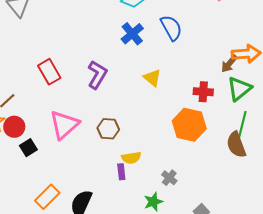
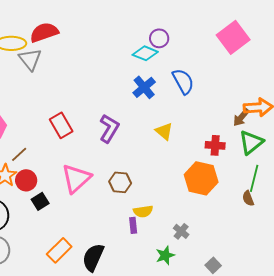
brown semicircle: (236, 145) -> (248, 198), size x0.6

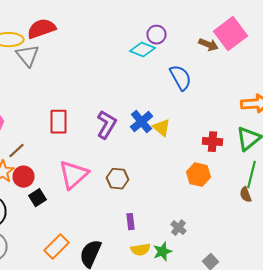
blue cross: (144, 87) -> (142, 122), moved
brown arrow: (241, 117) -> (208, 45), moved, turned -108
red rectangle: (61, 125) -> (58, 122), turned 30
orange hexagon: (201, 178) -> (198, 175), size x0.7
yellow semicircle: (143, 211) -> (140, 250), moved

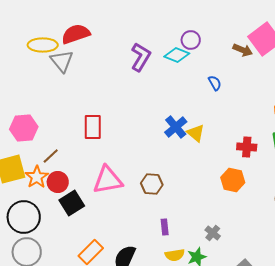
blue semicircle: (180, 78) -> (215, 83), size x0.6
purple L-shape: (106, 125) -> (141, 57), moved
pink triangle: (74, 175) -> (108, 180), turned 32
black square: (38, 198) -> (72, 203), size x1.4

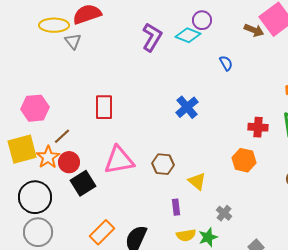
gray triangle: (62, 61) -> (73, 41), size x0.7
yellow triangle: (196, 133) -> (197, 181), moved

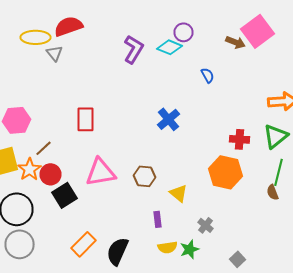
orange hexagon: (244, 160) -> (226, 172), size x1.4

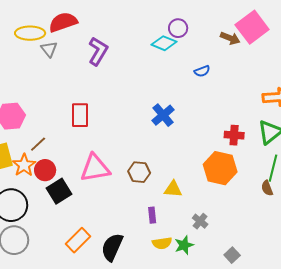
purple L-shape: (134, 49) -> (98, 51), moved
blue semicircle: (208, 75) -> (202, 71), turned 98
yellow triangle: (178, 193) -> (173, 189), turned -36

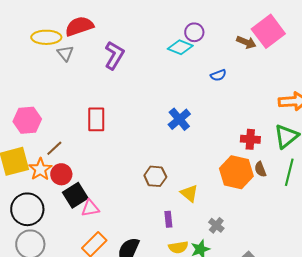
pink triangle: (95, 168) -> (90, 208), moved, size x0.6
brown semicircle: (267, 188) -> (260, 169), moved
yellow triangle: (173, 189) -> (189, 193), turned 36

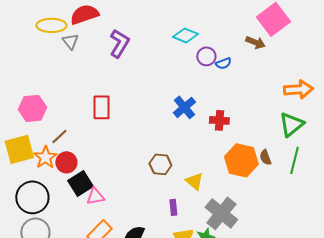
purple circle: (194, 32) -> (206, 56), moved
brown arrow: (246, 42) -> (255, 42), moved
red cross: (250, 139) -> (219, 120), moved
gray cross: (216, 225) -> (221, 213), size x2.0

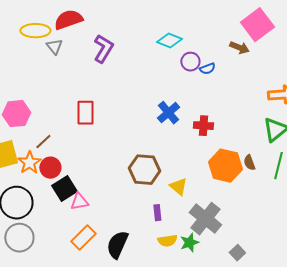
brown hexagon: (160, 164) -> (144, 170), size x1.4

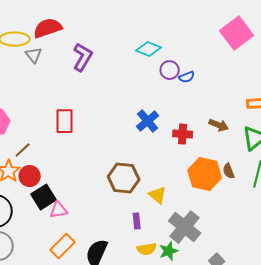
brown arrow: (239, 48) -> (219, 125), moved

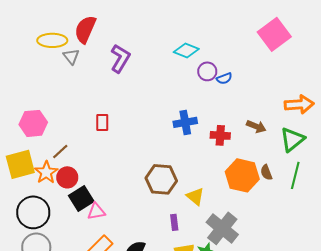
red semicircle: (48, 28) -> (85, 29), turned -48
red rectangle: (65, 121) -> (102, 122), size x0.7
blue cross: (148, 121) -> (185, 122), turned 30

